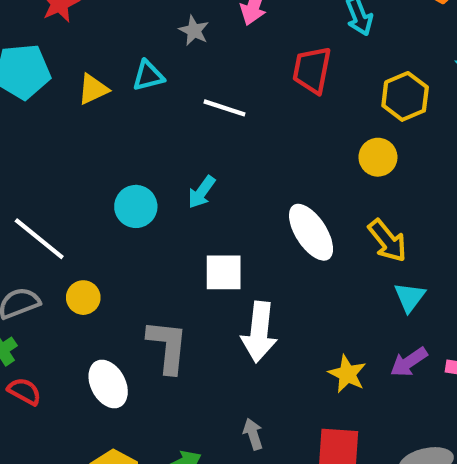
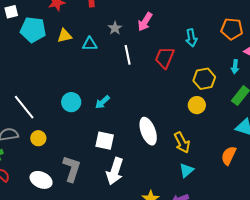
yellow triangle: (93, 89) -> (65, 36), moved
white line: (224, 108) -> (128, 55), moved, turned 48
yellow circle: (378, 157) -> (197, 105), moved
white ellipse: (108, 384) -> (41, 180), turned -50

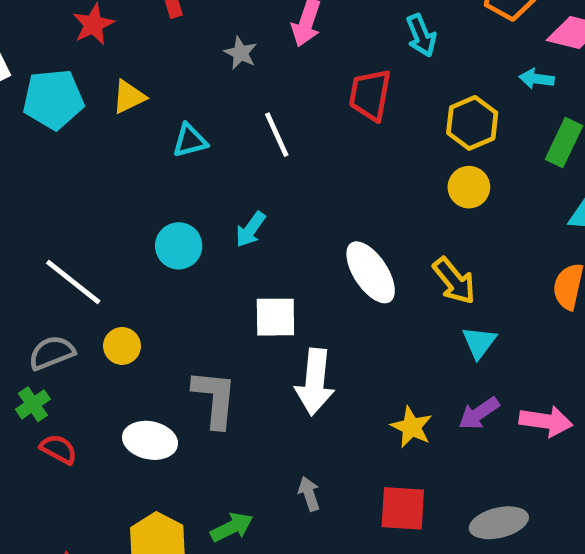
cyan triangle: (90, 44) -> (190, 141), moved
white line: (128, 55) -> (277, 135), moved
cyan arrow: (235, 67) -> (537, 79), turned 104

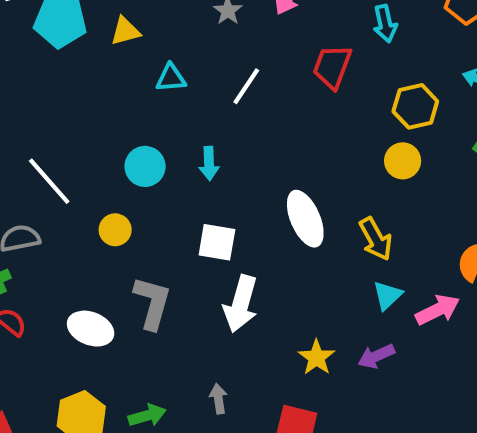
white line: (277, 135) -> (246, 86), turned 48
cyan arrow: (250, 229) -> (209, 163), turned -48
yellow circle: (122, 346) -> (115, 230), moved
pink arrow: (546, 421) -> (438, 310), moved, turned -45

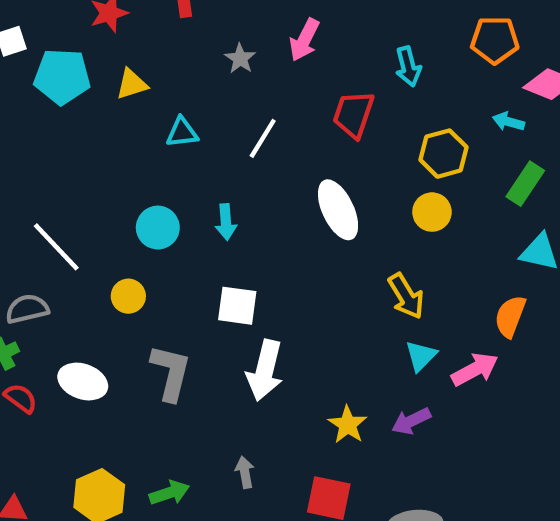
white ellipse: (305, 219) -> (338, 210), moved
white ellipse: (91, 329) -> (83, 382), moved

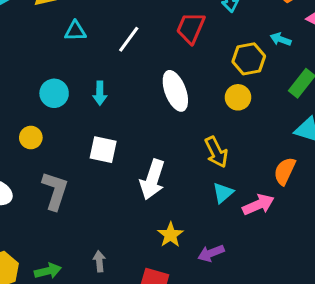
cyan arrow: (508, 122) -> (281, 39), moved
white arrow: (265, 370) -> (152, 179), moved
purple arrow: (411, 421) -> (211, 253), moved

